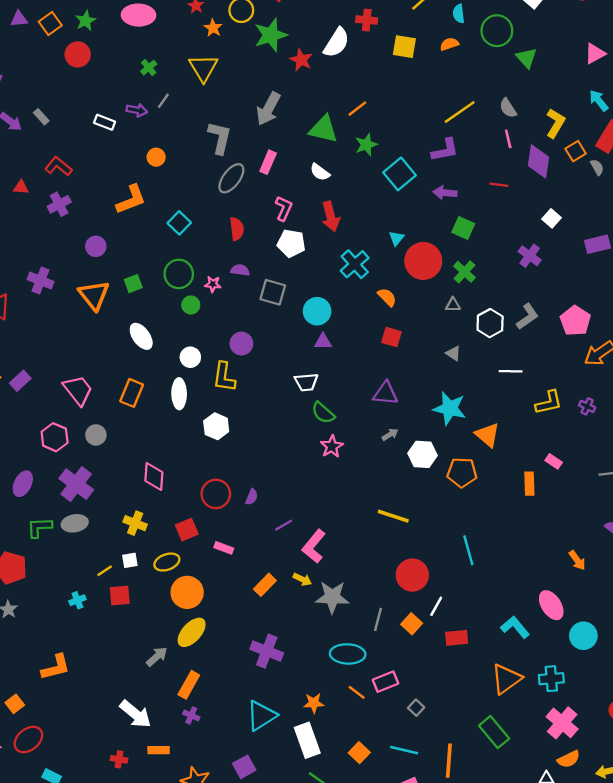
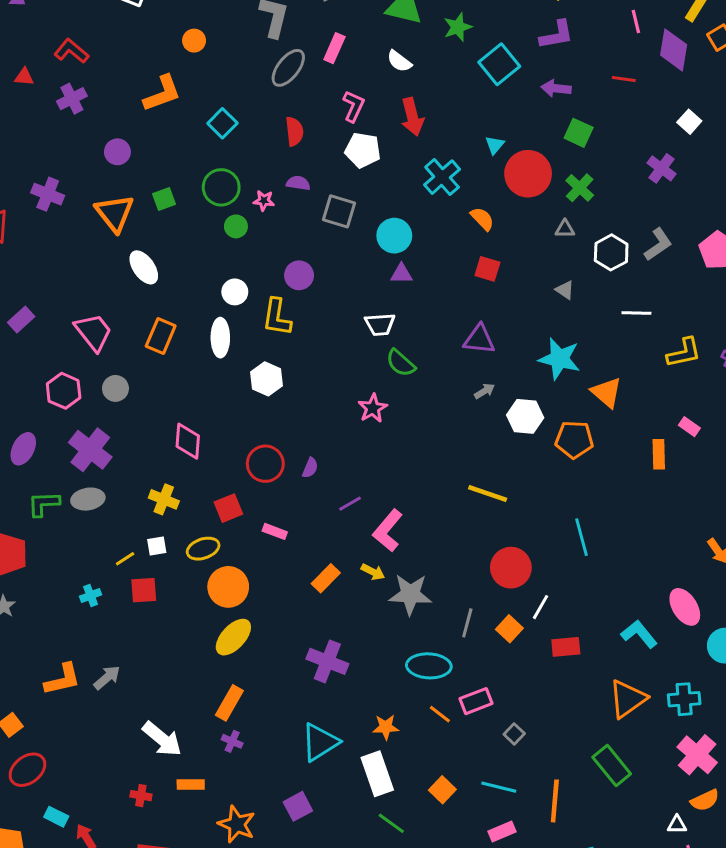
white ellipse: (141, 336) -> (144, 267), moved
pink star: (332, 446) -> (373, 408), moved
gray arrow: (157, 657) -> (107, 678), moved

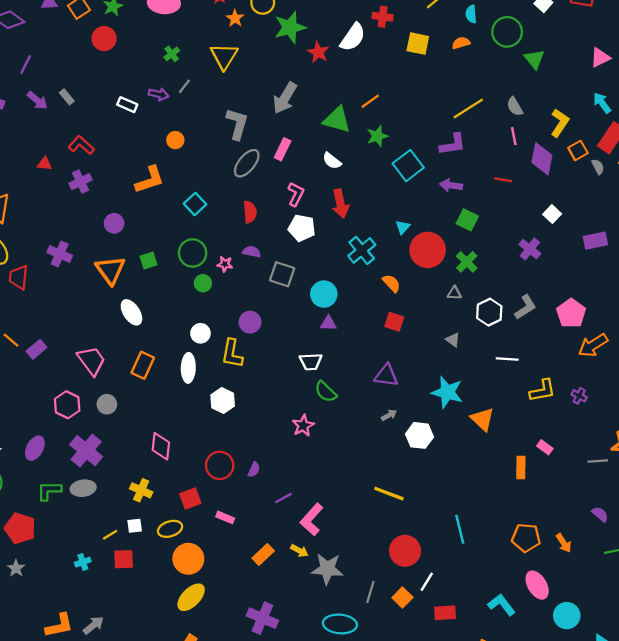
orange pentagon: (574, 440) -> (526, 538), moved

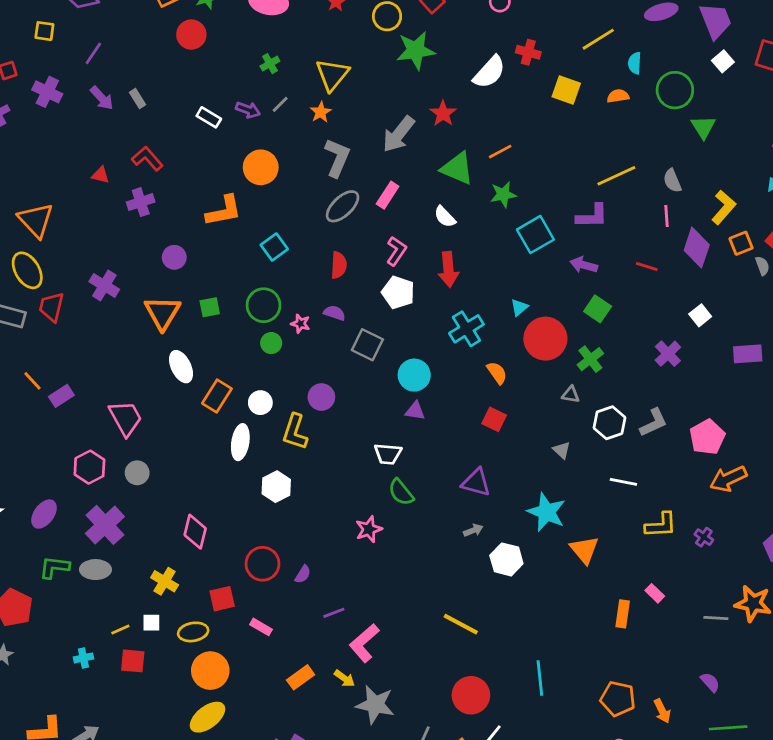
orange star: (235, 18) -> (321, 112), moved
red star: (318, 52) -> (443, 113), moved
orange circle: (175, 140) -> (261, 167), size x1.6
orange rectangle: (143, 365) -> (217, 396), moved

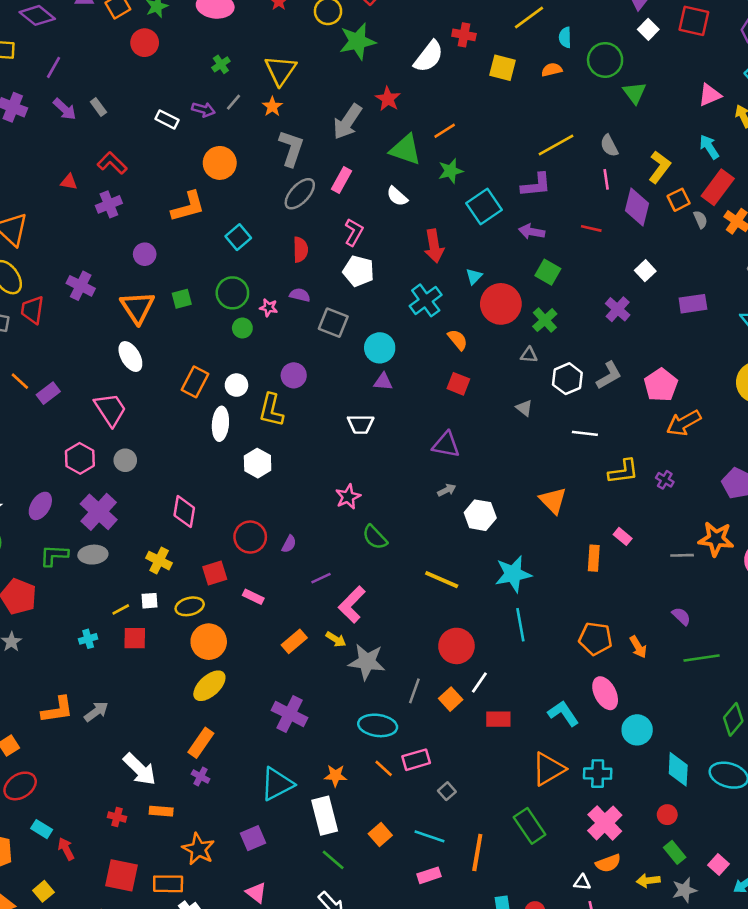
red arrow: (448, 269) -> (434, 246), moved
white ellipse: (181, 367) -> (130, 357), moved
green semicircle: (401, 492) -> (375, 537), moved
cyan star: (546, 512) -> (513, 574), moved, turned -30

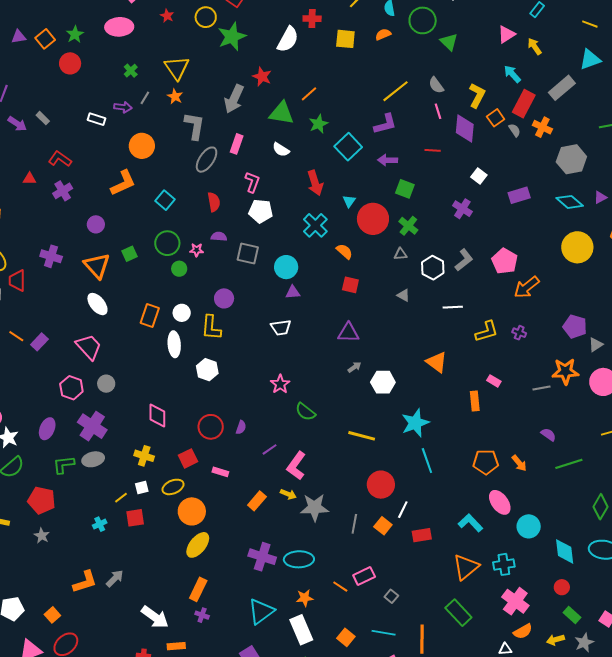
cyan ellipse: (378, 725) -> (299, 559), moved

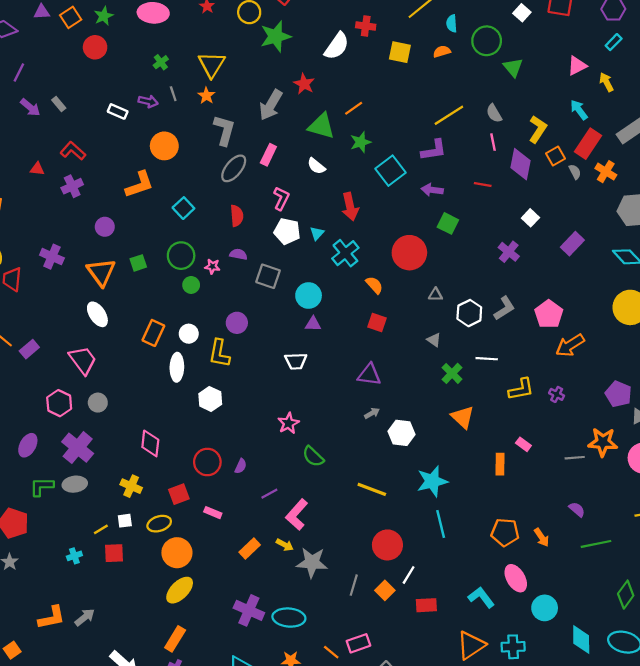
gray line: (145, 98) -> (173, 94), turned -56
purple rectangle: (519, 195) -> (572, 244), turned -35
cyan triangle: (349, 201) -> (317, 233), moved
green cross: (408, 226) -> (452, 373), moved

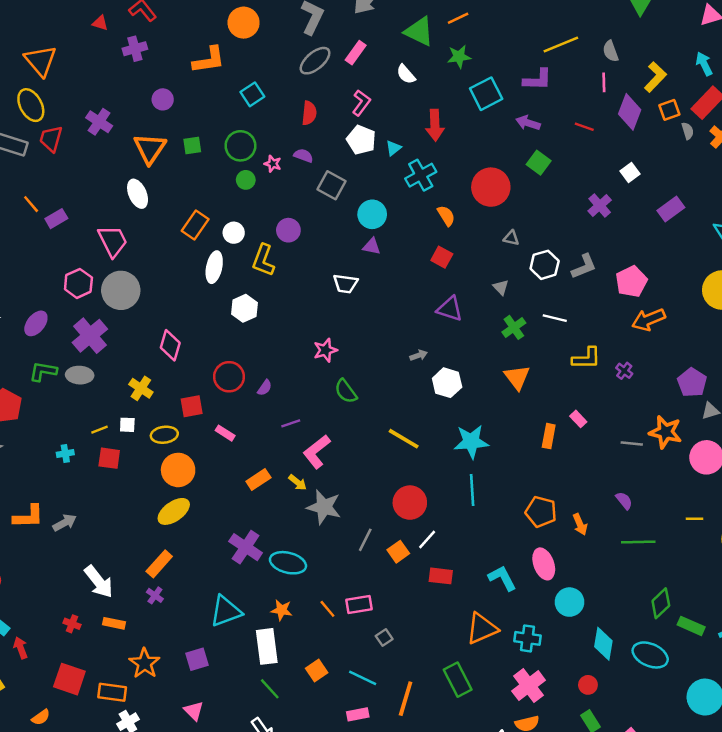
purple triangle: (369, 375) -> (450, 309), moved
gray circle: (98, 403) -> (121, 290), size x1.8

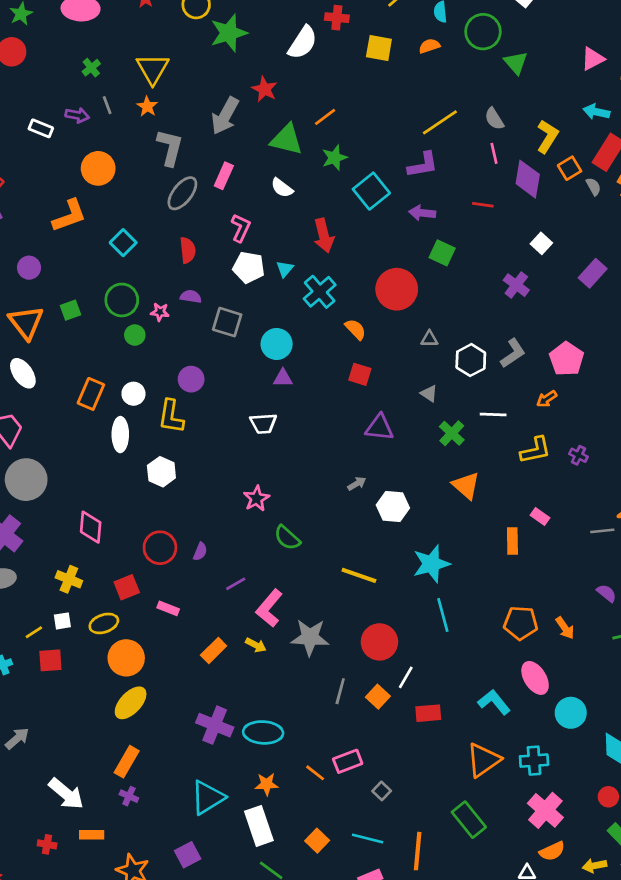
cyan arrow: (704, 64) -> (596, 112), turned -40
orange arrow: (648, 320) -> (547, 399), moved, size x0.6
gray star: (324, 507) -> (310, 637), moved

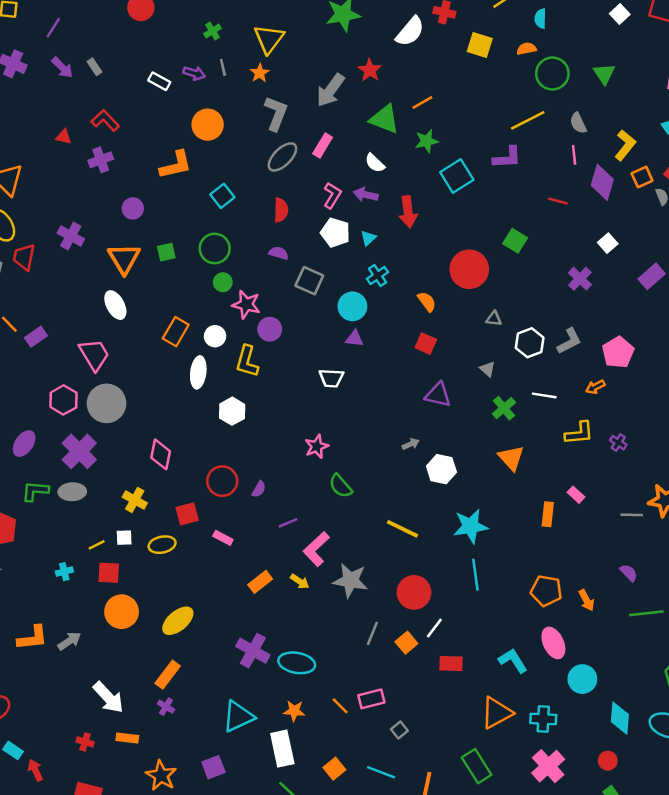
green circle: (483, 32) -> (552, 74), moved
purple arrow: (422, 213) -> (366, 195), moved
cyan cross: (320, 292) -> (378, 276), moved, size x0.7
pink star: (160, 312) -> (246, 304), moved, size x1.6
orange circle: (126, 658) -> (122, 612), moved

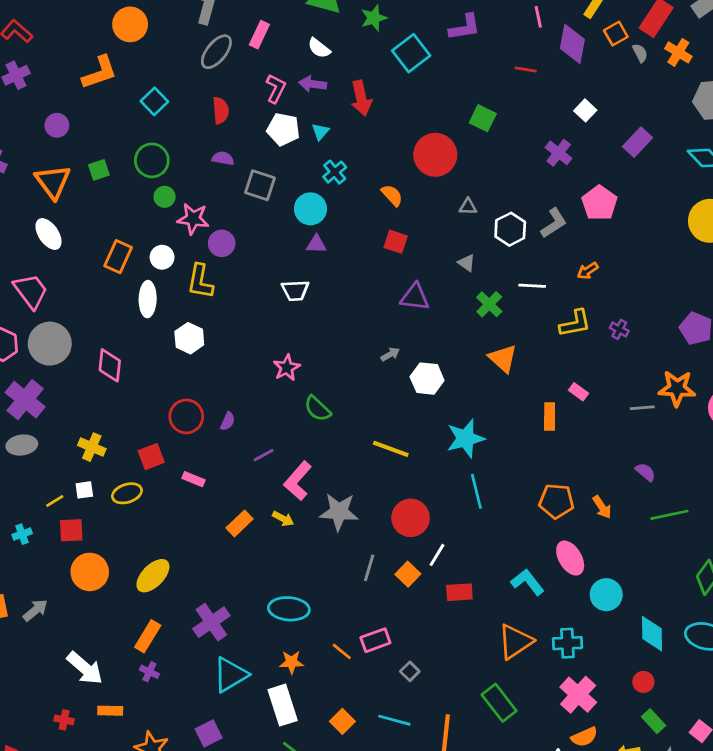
pink pentagon: (618, 352) -> (599, 203), moved
pink diamond: (161, 454) -> (110, 365), moved
purple cross: (253, 651) -> (211, 622), moved, turned 32

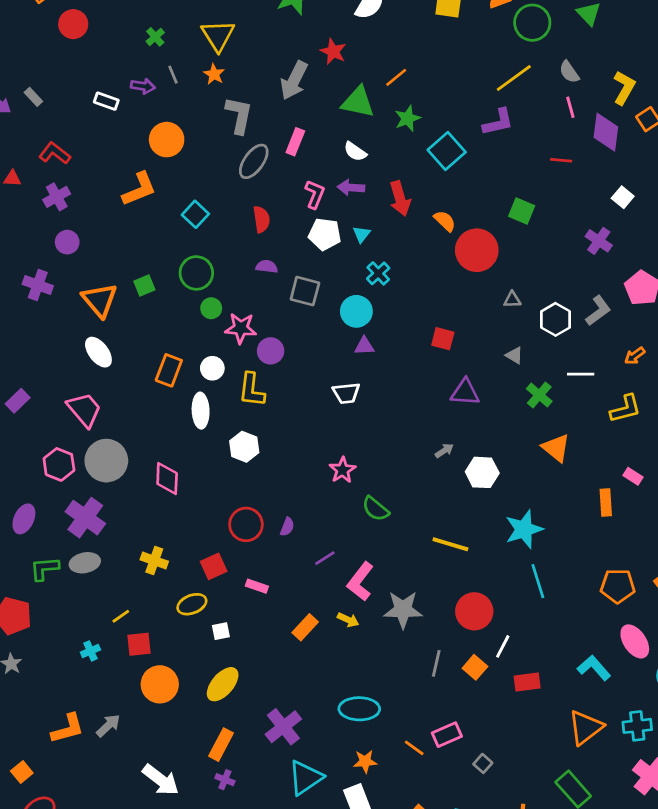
purple circle: (57, 125) -> (67, 242), moved
orange semicircle: (392, 195) -> (445, 221), moved
white square: (84, 490) -> (221, 631), moved

